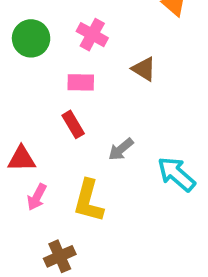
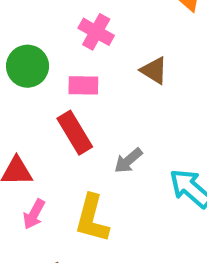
green circle: (31, 38) -> (28, 66), moved
red rectangle: (73, 124) -> (75, 133), size x1.4

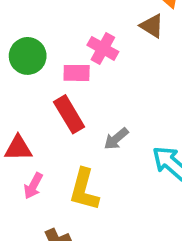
pink cross: (96, 32) -> (103, 48), moved
brown triangle: (154, 70) -> (152, 26), moved

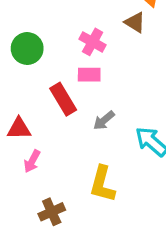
pink rectangle: (77, 73) -> (89, 75), moved
yellow L-shape: (84, 190) -> (102, 184), moved

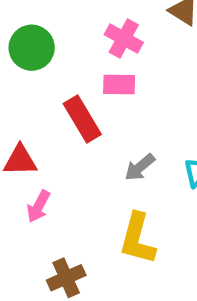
gray arrow: (104, 120) -> (140, 167), moved

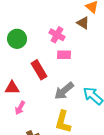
pink rectangle: (119, 84) -> (64, 55), moved
gray arrow: (140, 167) -> (64, 91), size x1.5

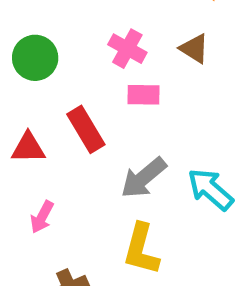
brown triangle: (83, 23) -> (194, 49), moved
red triangle: (12, 88) -> (28, 148), moved

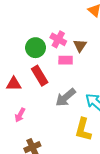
brown triangle: (194, 49) -> (80, 46), moved, turned 32
green circle: (35, 58) -> (35, 48), moved
yellow L-shape: (141, 249) -> (83, 130), moved

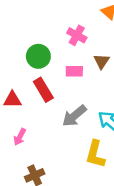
pink cross: (58, 39) -> (77, 35), moved
brown triangle: (80, 46) -> (102, 61), moved

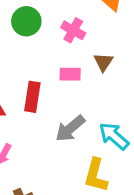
green circle: (38, 56) -> (26, 21), moved
red rectangle: (43, 90) -> (32, 97), turned 40

